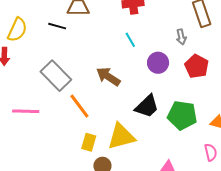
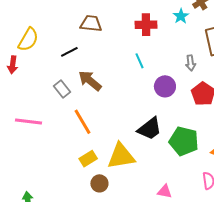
black line: (57, 26) -> (69, 52), moved, turned -48
gray rectangle: (56, 76) -> (62, 89), size x0.6
brown arrow: (108, 77) -> (90, 81), moved
yellow rectangle: (89, 142) -> (88, 159), turned 36

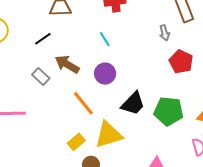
cyan line: (140, 61) -> (105, 39), moved
purple circle: (165, 86) -> (105, 74), moved
orange line: (83, 122) -> (83, 103), moved

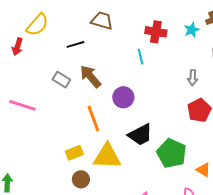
cyan line: (105, 39) -> (140, 57), moved
gray rectangle: (41, 77) -> (61, 80), turned -30

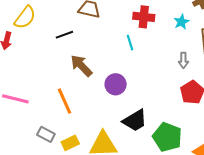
cyan star: (192, 30) -> (181, 22), moved
gray rectangle: (61, 80) -> (46, 134), moved
orange line: (93, 119) -> (65, 101), moved

